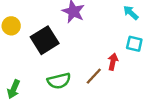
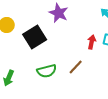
red arrow: (113, 62) -> (92, 42), moved

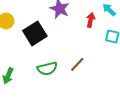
red arrow: (92, 42) -> (91, 20), moved

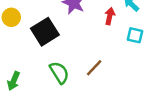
green semicircle: (47, 69) -> (59, 73), turned -108

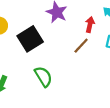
brown line: (94, 68) -> (81, 46), moved

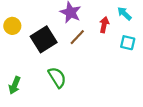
brown line: (81, 46) -> (77, 37), moved

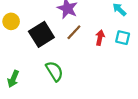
red arrow: (104, 25) -> (100, 38), moved

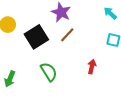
red arrow: (100, 38) -> (92, 67), moved

